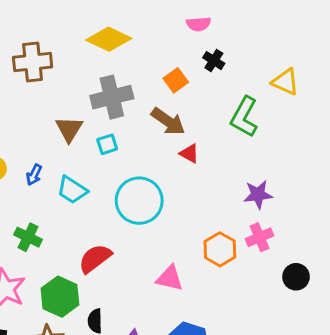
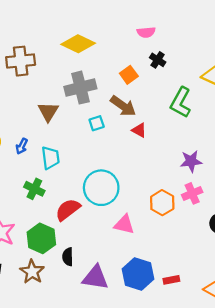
cyan square: (107, 144) -> (97, 123), moved
cyan trapezoid: (72, 190) -> (51, 158), turned -130
cyan circle: (139, 201) -> (101, 188), moved
green cross: (28, 237) -> (34, 189), moved

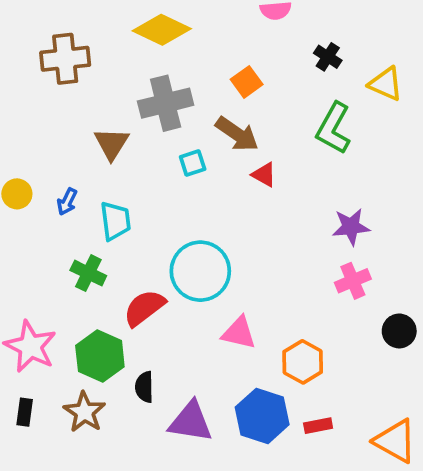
black cross: (158, 60) -> (328, 57), moved
orange hexagon: (162, 203) -> (303, 362), moved

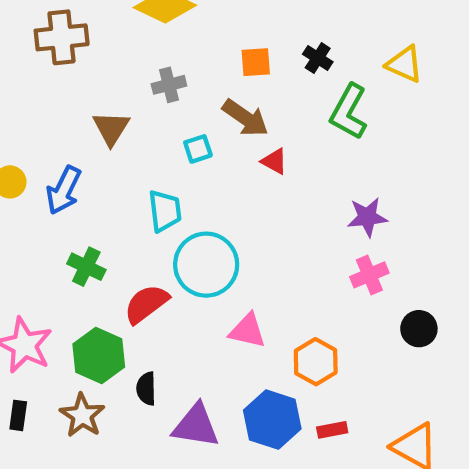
black cross: (328, 57) -> (318, 58), moved
orange square: (247, 82) -> (256, 62), turned 32
gray cross: (166, 103) -> (169, 85), size x0.6
blue arrow: (67, 202) -> (64, 190), size x1.6
cyan trapezoid: (115, 221) -> (165, 211), moved

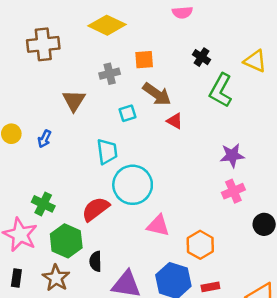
orange square: (256, 62) -> (144, 60), moved
blue arrow: (64, 190) -> (44, 139), size x0.6
green cross: (86, 267) -> (43, 204), moved

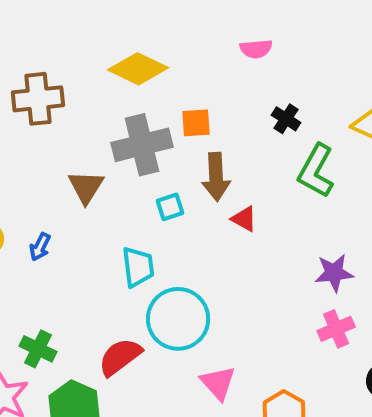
gray cross: (110, 74) -> (142, 145), size x1.8
brown arrow: (157, 94) -> (216, 177), turned 52
pink triangle: (158, 226) -> (218, 383), turned 35

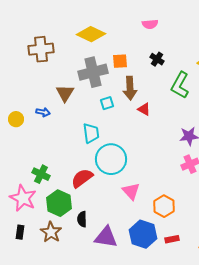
black cross: (286, 119) -> (157, 59), moved
blue arrow: (40, 247) -> (43, 112), moved, turned -104

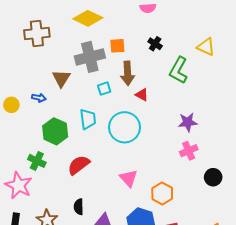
cyan circle: (111, 159) -> (124, 127), moved
green hexagon: (59, 203) -> (55, 131), moved

